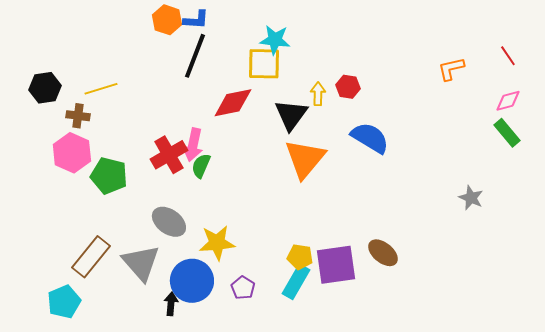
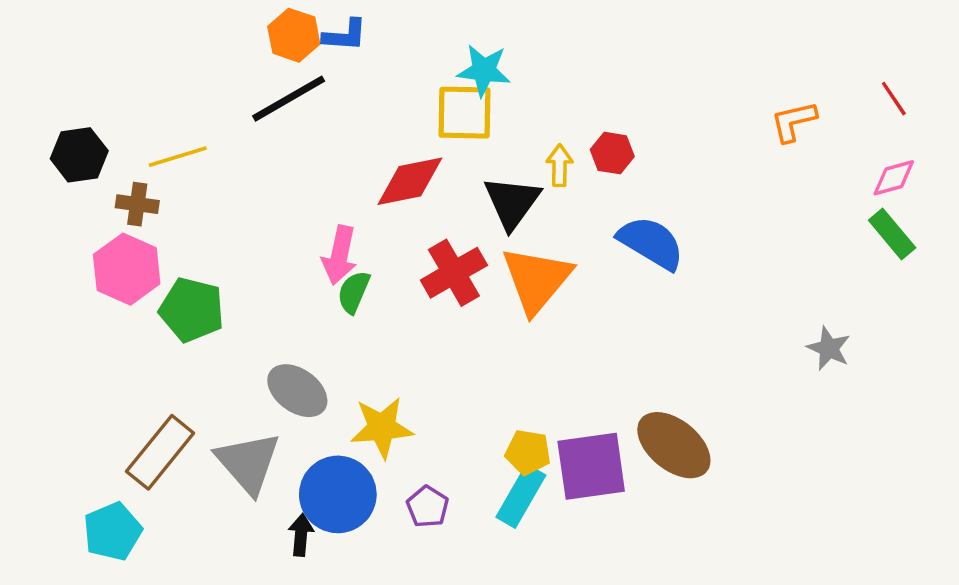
black line: (195, 56) -> (289, 99), moved, turned 39
red cross: (169, 155) -> (454, 273), moved
brown ellipse: (383, 253) -> (674, 445), size x1.4

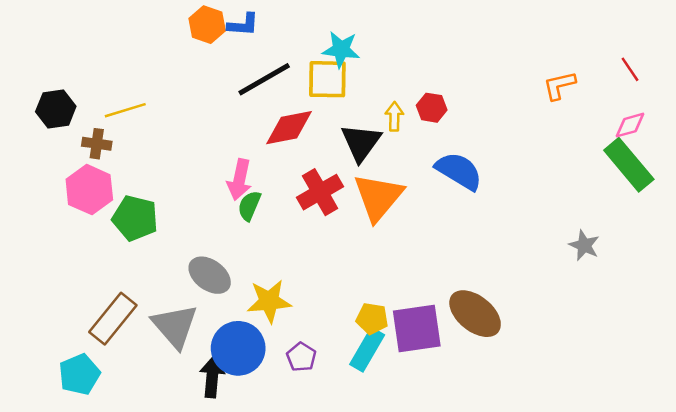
black line: (289, 99) -> (264, 79), moved
green rectangle: (892, 234) -> (629, 165), size x1.5
black arrow: (301, 535) -> (212, 377), size x1.4

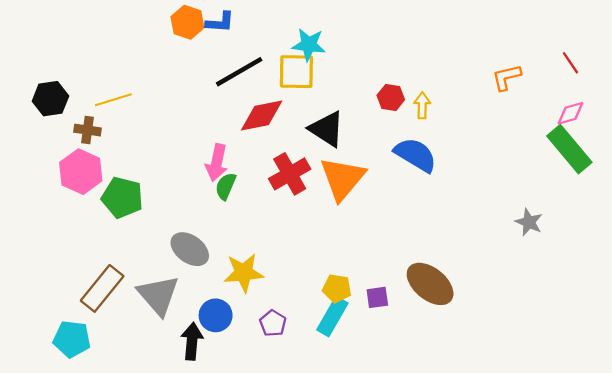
yellow arrow: (394, 116) -> (422, 105), moved
black triangle: (361, 142) -> (327, 129), turned -33
purple square: (417, 328) -> (377, 297), size x0.5
blue circle: (238, 348) -> (216, 315), size x0.7
cyan pentagon: (79, 374) -> (72, 339), turned 30

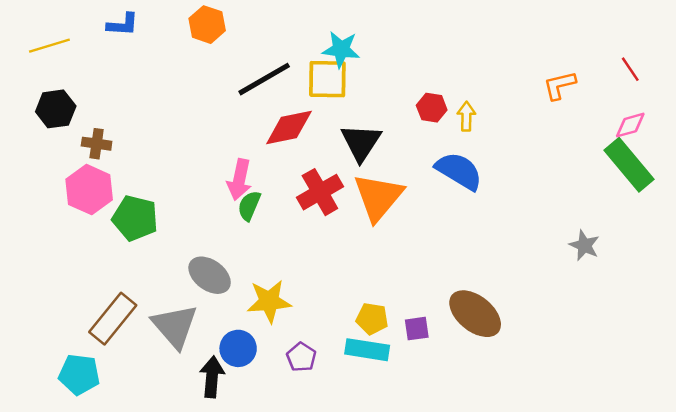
blue L-shape: (220, 22) -> (123, 25), moved
yellow line: (113, 100) -> (49, 46), moved
black triangle: (327, 129) -> (361, 142), turned 30
cyan rectangle: (332, 317) -> (367, 350), turned 69

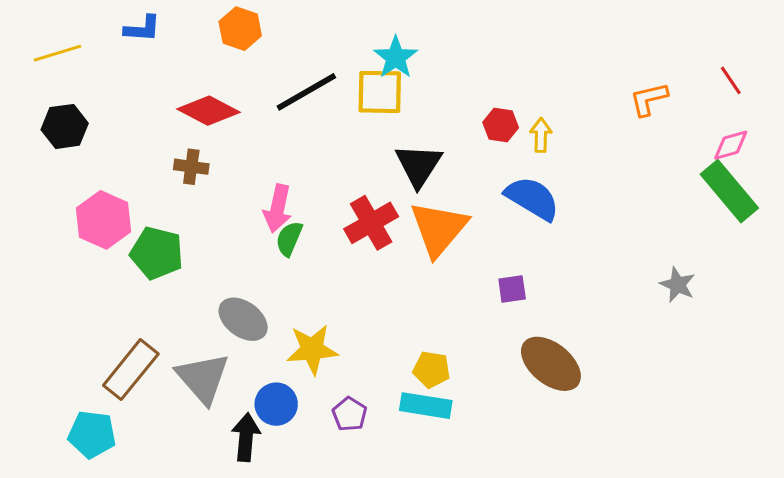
cyan star: (341, 49) -> (396, 57), turned 30
red diamond: (289, 128) -> (209, 111), moved, turned 39
brown cross: (97, 144) -> (191, 167), moved
purple square: (417, 329) -> (512, 289), moved

